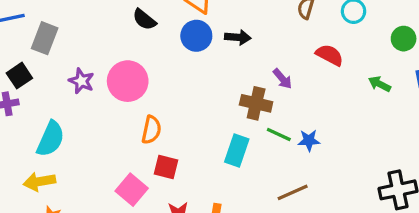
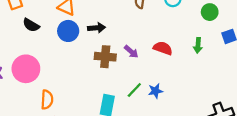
red semicircle: (330, 55) -> (163, 48), moved
green arrow: (380, 84) -> (198, 45), turned -104
brown cross: (256, 103) -> (105, 57), moved
green line: (279, 134) -> (134, 90), turned -63

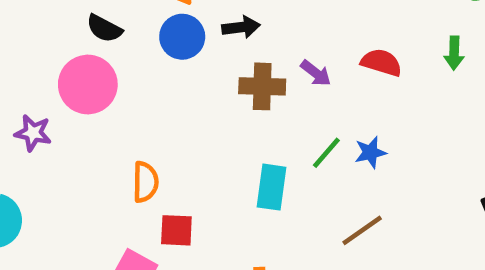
pink circle: (26, 69) -> (88, 85), moved

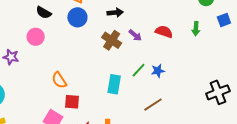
black arrow: (241, 27) -> (115, 13), moved
pink circle: (88, 85) -> (36, 37), size x0.7
brown cross: (262, 86) -> (112, 40), turned 30
orange semicircle: (145, 182) -> (59, 80), turned 144

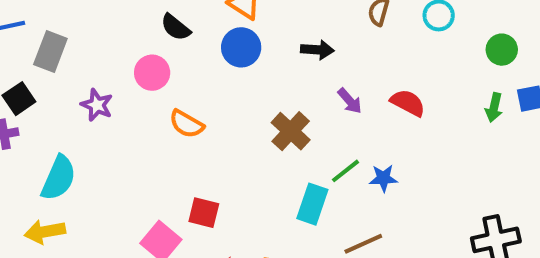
green arrow: (196, 29) -> (494, 107), moved
brown cross: (112, 40) -> (291, 131), moved
orange semicircle: (59, 80) -> (187, 124), moved, turned -36
cyan rectangle: (114, 84) -> (312, 204), moved

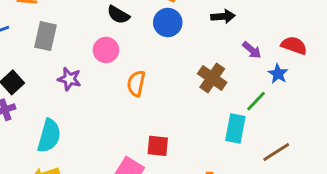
gray rectangle: (50, 51) -> (45, 36), moved
orange semicircle: (187, 124) -> (136, 83), turned 80
blue star: (383, 178) -> (278, 74), moved, turned -30

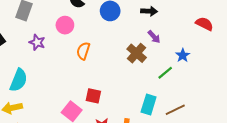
red semicircle: (294, 45) -> (204, 24), moved
purple arrow: (252, 50) -> (154, 37), moved
cyan rectangle: (235, 128) -> (149, 104), moved

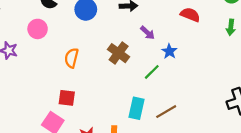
purple arrow: (154, 37) -> (148, 33), moved
orange semicircle: (83, 51) -> (71, 58), moved
red square: (93, 96) -> (67, 98), moved

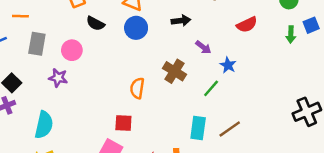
red semicircle: (190, 15) -> (247, 25), turned 138
pink circle: (38, 29) -> (72, 50), moved
orange semicircle: (71, 58) -> (137, 88), moved

